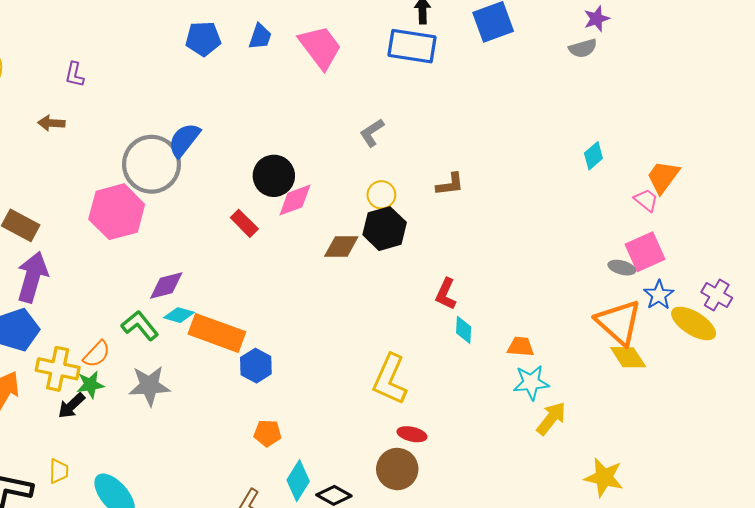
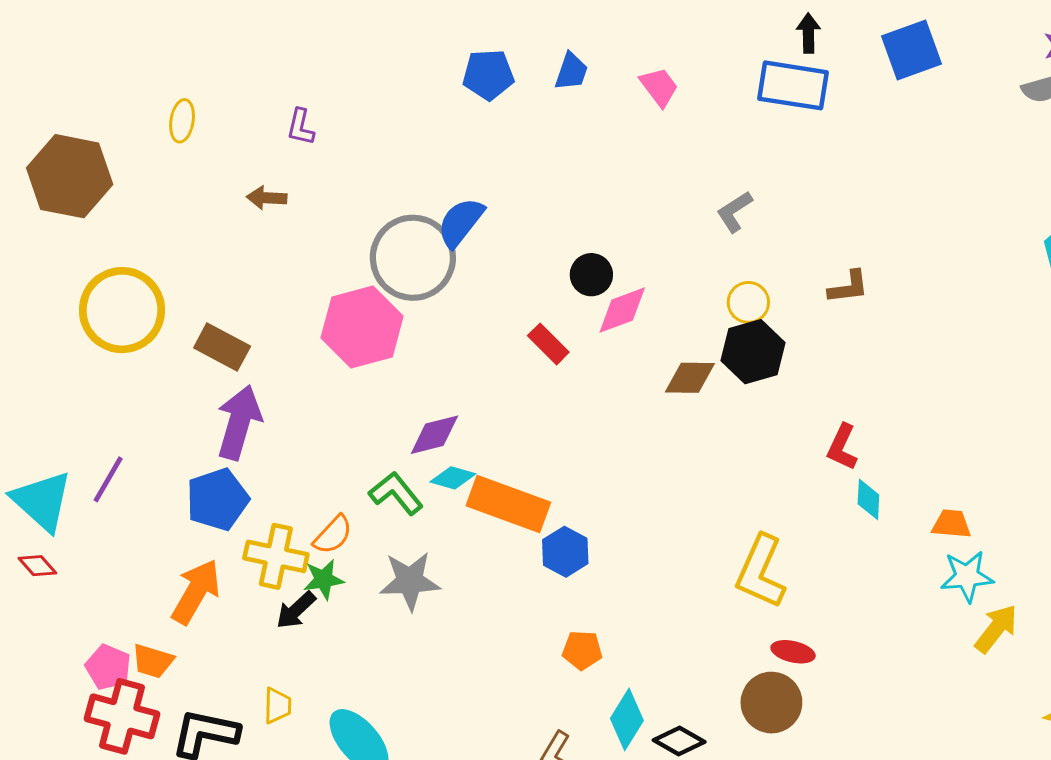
pink trapezoid: (320, 47) -> (659, 87), size x0.6
black circle: (274, 176) -> (591, 275), size x0.7

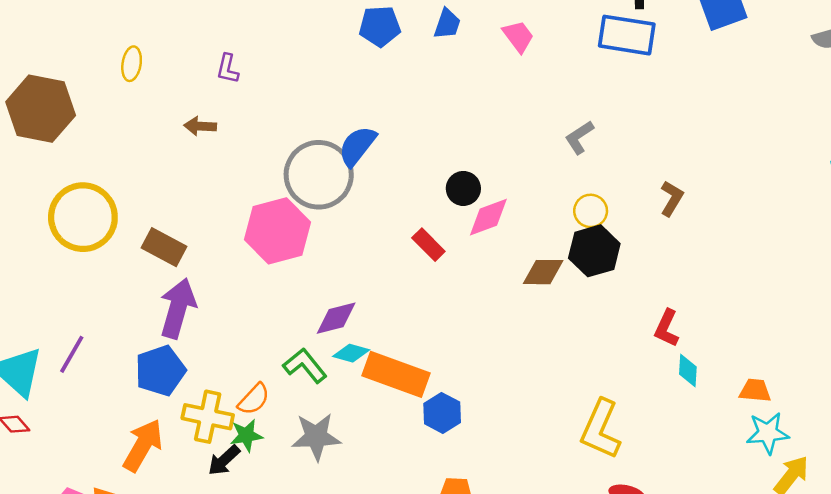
brown L-shape: (848, 287) -> (672, 198), turned -52

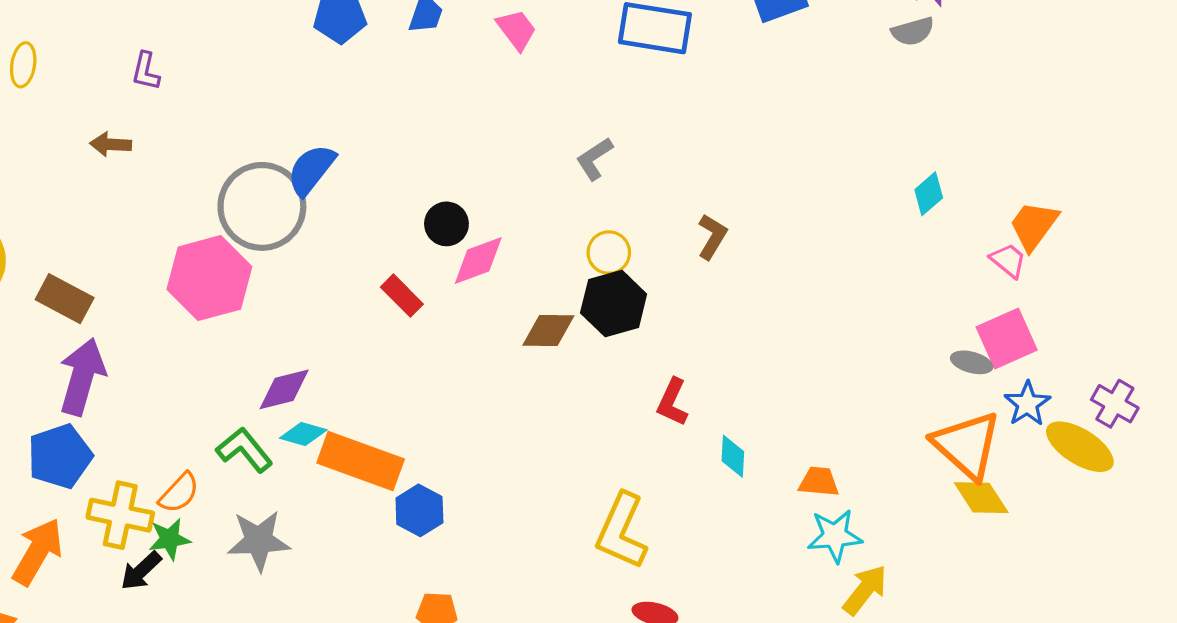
red L-shape: (667, 328) -> (672, 402), moved

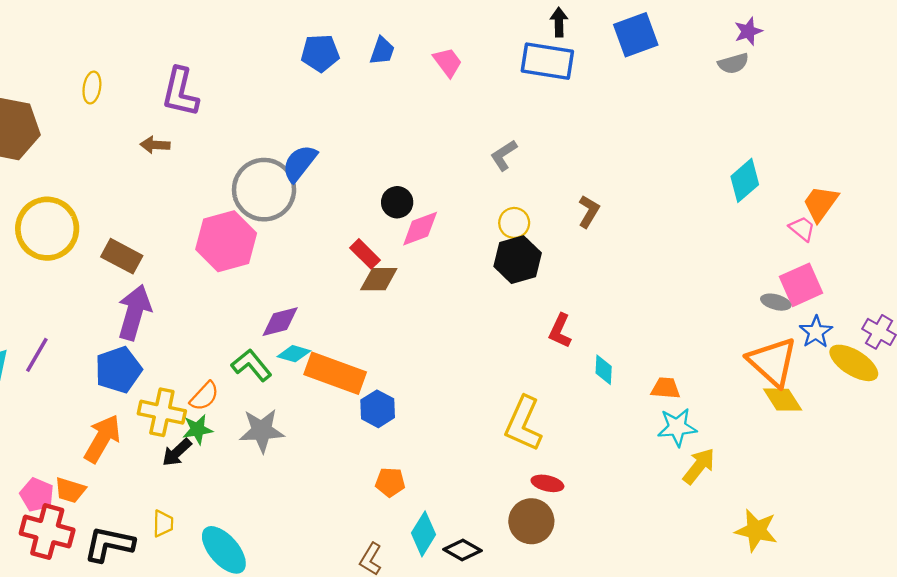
purple L-shape: (146, 71) -> (180, 92), size x1.8
cyan diamond: (929, 194) -> (745, 180), size x1.4
brown diamond: (548, 331) -> (379, 279), moved

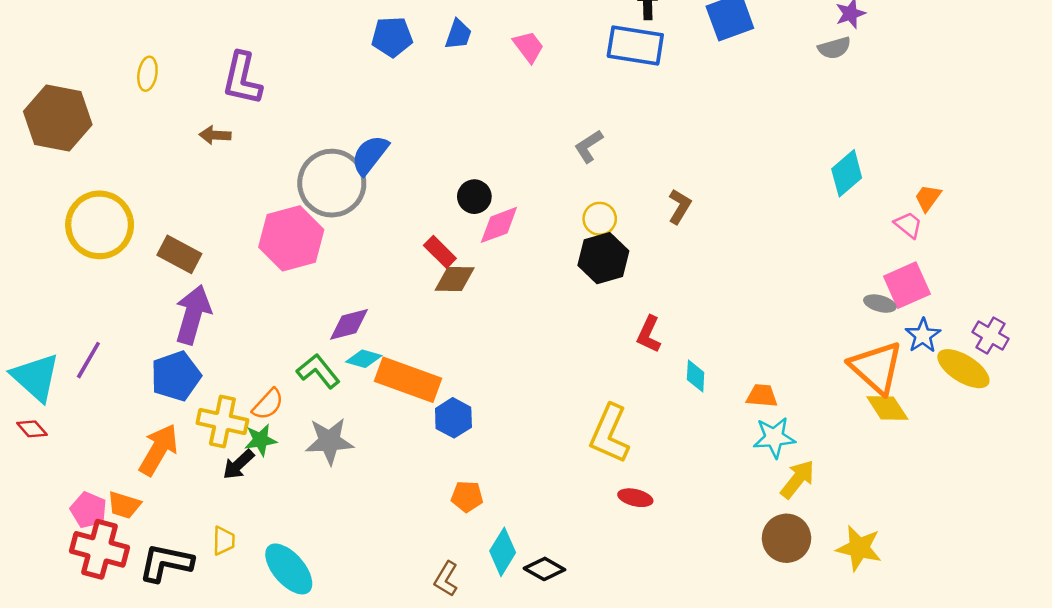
orange trapezoid: (821, 203) -> (928, 198), size x0.7
brown circle: (531, 521) -> (786, 538), moved

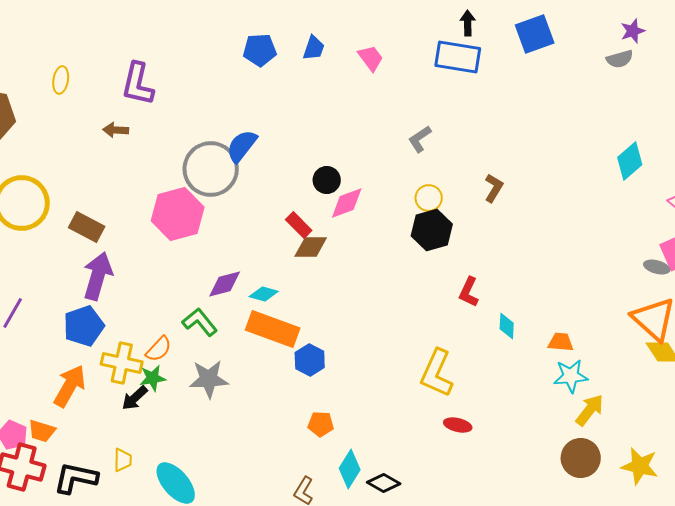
cyan diamond: (364, 359) -> (264, 294), moved

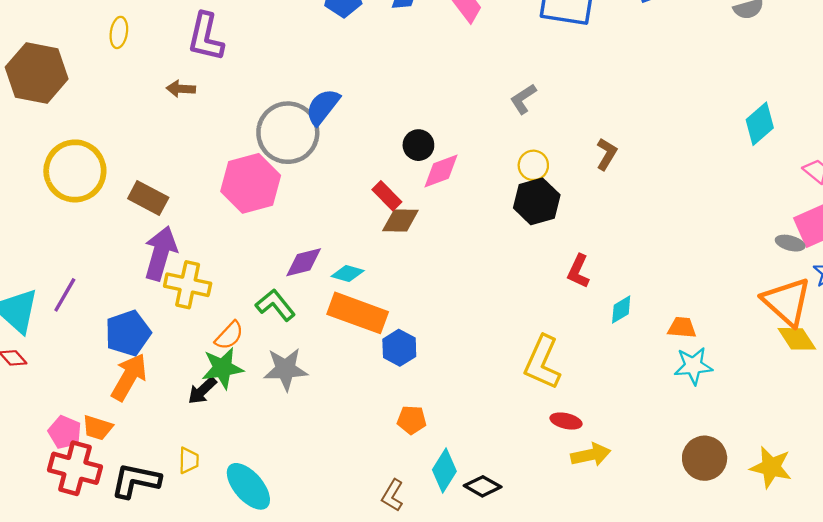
blue pentagon: (84, 326) -> (128, 333), moved
cyan diamond: (507, 326) -> (621, 310), turned 56
yellow cross: (122, 363) -> (188, 285), moved
green star: (153, 378) -> (222, 368), size x1.4
yellow arrow: (590, 410) -> (591, 455), moved, turned 40

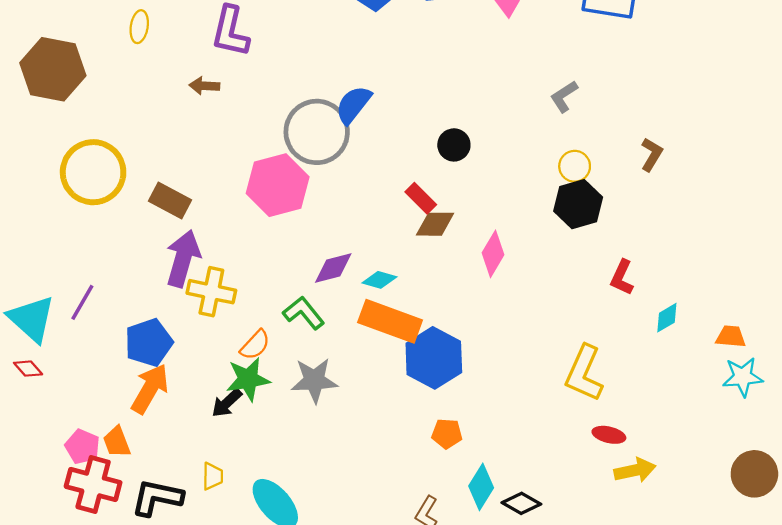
pink diamond: (441, 171) -> (493, 254), moved, turned -39
blue hexagon: (399, 348) -> (434, 358), size x1.6
orange trapezoid: (97, 428) -> (117, 442), turned 52

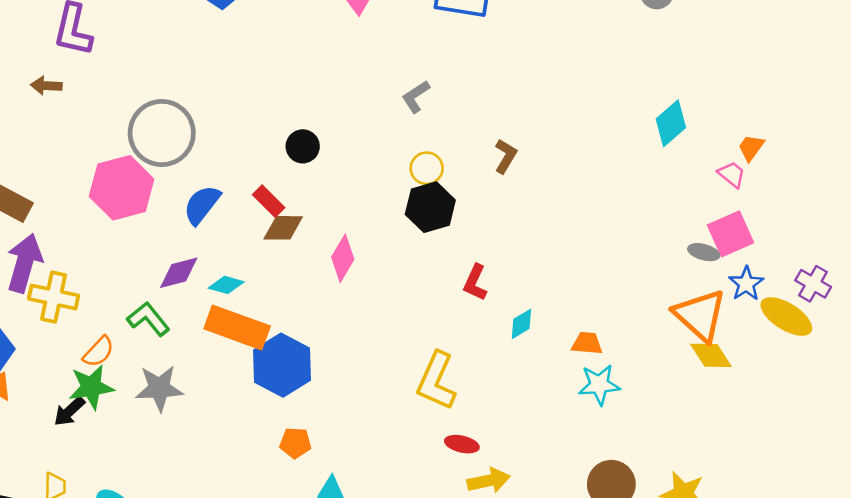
blue semicircle: (353, 105) -> (202, 205), moved

